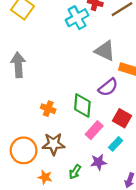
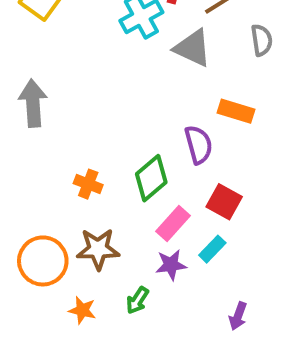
gray triangle: (105, 51) -> (193, 48), moved
purple semicircle: (108, 87) -> (199, 145), turned -66
green diamond: (82, 105) -> (151, 178), turned 45
purple star: (98, 162) -> (171, 265), moved

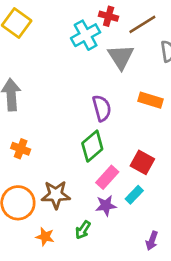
gray triangle: (193, 48) -> (121, 57), turned 32
purple semicircle: (199, 145) -> (102, 108), moved
orange cross: (88, 184) -> (21, 149), moved

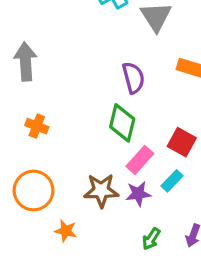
green diamond: (92, 146) -> (122, 123), turned -36
brown star: (56, 195) -> (101, 191), moved
green arrow: (83, 230) -> (151, 239), moved

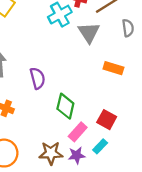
purple semicircle: (133, 78) -> (37, 78), moved

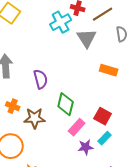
cyan rectangle: (100, 146) -> (105, 138), moved
brown star: (51, 153) -> (35, 118), moved
purple star: (77, 155) -> (86, 147), moved

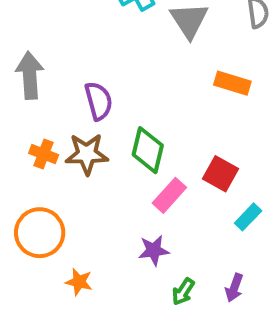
brown star: (35, 118) -> (87, 154), moved
cyan rectangle: (105, 138) -> (248, 217), moved
purple star: (86, 147) -> (154, 250), moved

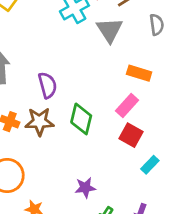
pink rectangle: (169, 195) -> (127, 105), moved

